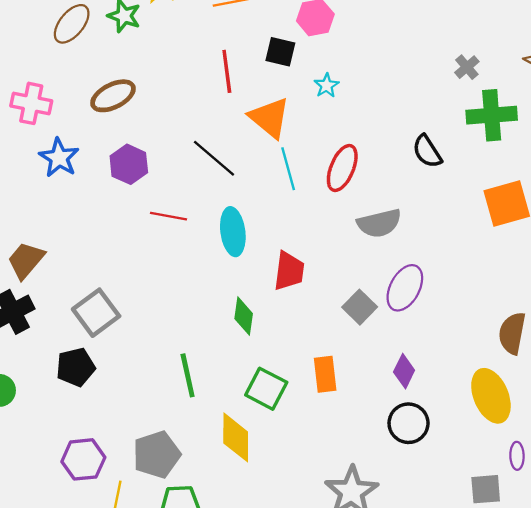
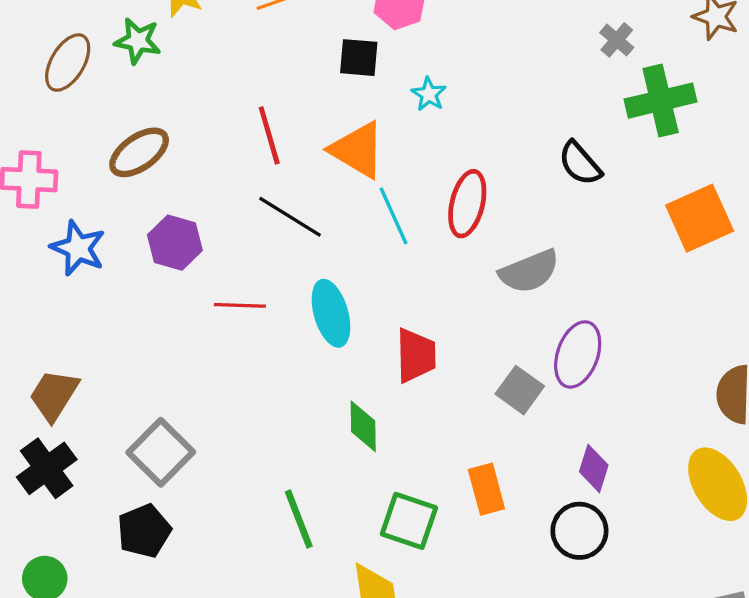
red line: (227, 71) -> (269, 135), moved
black circle: (409, 423) -> (579, 531), moved

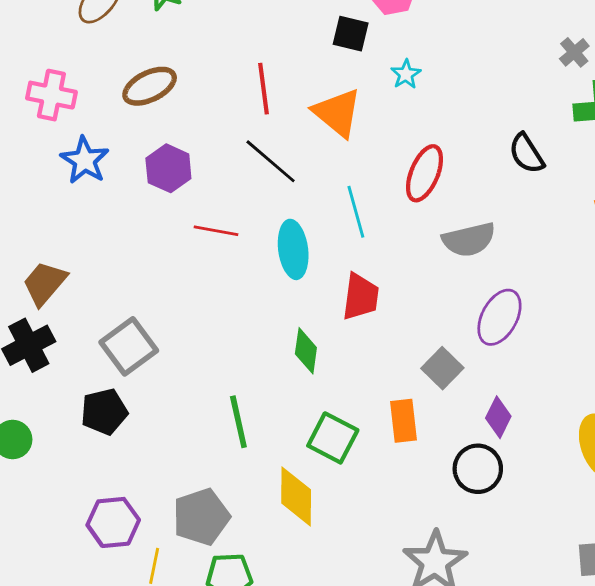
cyan line: (393, 216) -> (356, 212), moved
gray square: (520, 390) -> (442, 368), moved

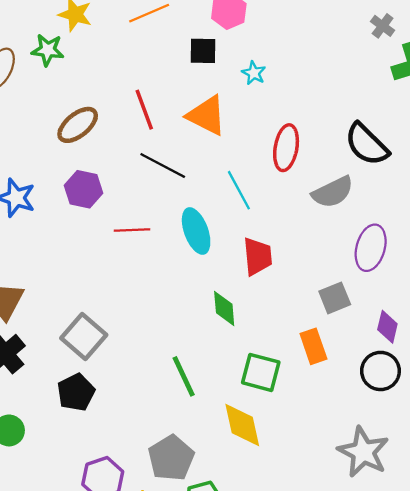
brown ellipse: (150, 86) -> (78, 125), moved
black semicircle: (527, 153) -> (367, 144), moved, size x1.4
gray square: (442, 368) -> (335, 298), turned 36

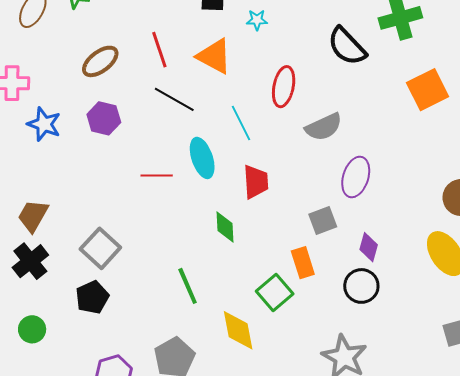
cyan star: (254, 73) -> (257, 20), turned -30
black semicircle: (367, 144) -> (347, 46), moved
red line: (132, 230) -> (157, 175), moved
green square: (261, 372) -> (275, 292), moved, turned 33

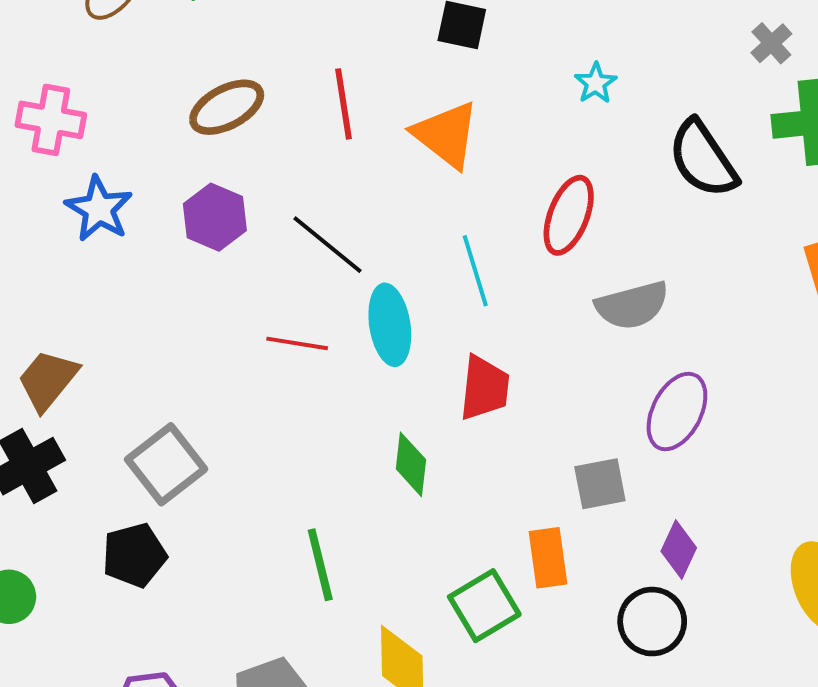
cyan star: (257, 20) -> (596, 83), moved, turned 30
black line: (174, 99) -> (328, 245), moved

